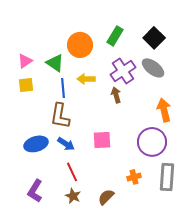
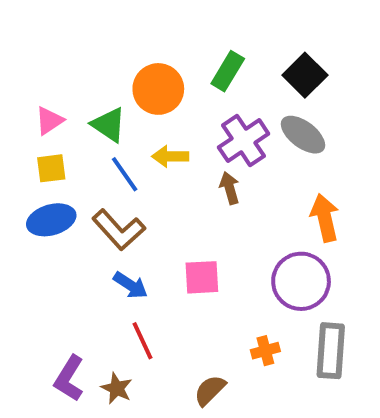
blue line: (63, 88) -> (125, 174), turned -30
brown L-shape: (60, 116) -> (119, 230), turned -52
blue ellipse: (36, 144) -> (51, 220), moved
brown star: (73, 196) -> (117, 388), moved

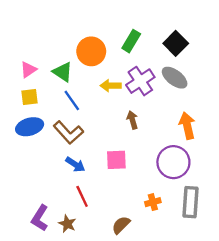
yellow arrow: (170, 156) -> (111, 86), moved
brown arrow: (230, 188) -> (132, 120), moved

